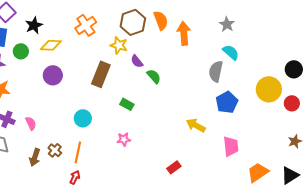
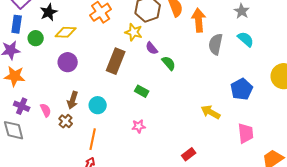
gray semicircle: (216, 71) -> (216, 44), moved
brown cross: (55, 150) -> (66, 121), moved
brown arrow: (35, 157) -> (73, 100), moved

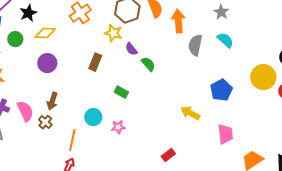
brown rectangle: (116, 61) -> (95, 62), size x0.7
cyan circle: (98, 105) -> (93, 117), moved
pink semicircle: (46, 110) -> (25, 111), size x1.5

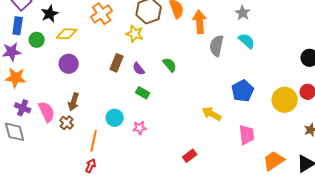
purple semicircle: (131, 49) -> (139, 69), moved
yellow circle: (263, 77) -> (285, 100), moved

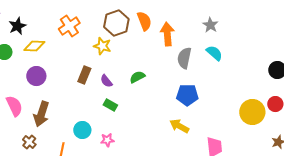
green semicircle: (170, 65) -> (137, 77), turned -77
blue pentagon: (243, 91) -> (187, 95), moved, turned 30
brown arrow: (74, 102) -> (41, 114), size x1.4
pink semicircle: (47, 112) -> (14, 106), moved
brown cross: (67, 123) -> (29, 142), moved

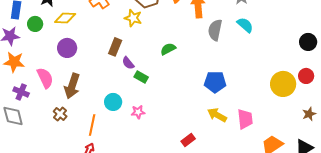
purple semicircle: (106, 81) -> (128, 63), moved
blue pentagon: (187, 95) -> (215, 82), moved
yellow arrow: (179, 126) -> (217, 115), moved

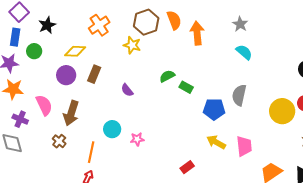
yellow diamond: (65, 18) -> (75, 51), moved
gray semicircle: (215, 30) -> (239, 95), moved
brown rectangle: (115, 47) -> (94, 74), moved
green rectangle: (141, 77) -> (186, 87), moved

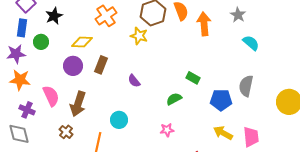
gray star: (240, 24) -> (238, 15), moved
green semicircle: (167, 76) -> (174, 99), moved
pink star: (137, 139) -> (167, 130), moved

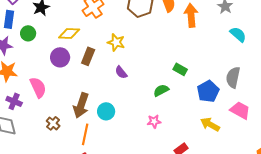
yellow star: (139, 36) -> (116, 42), moved
blue pentagon: (221, 100) -> (208, 91), turned -30
brown arrow: (78, 104) -> (81, 105), moved
pink trapezoid: (251, 137) -> (240, 110), moved, turned -55

